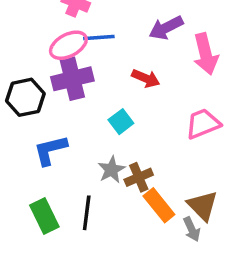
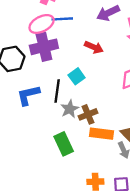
orange rectangle: (159, 205) -> (102, 134), turned -45
black line: (87, 213) -> (57, 91), moved
green rectangle: (44, 216) -> (64, 144), moved

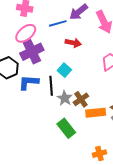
blue line: (62, 19) -> (58, 23), moved
blue L-shape: (28, 95) -> (29, 82), moved, turned 30

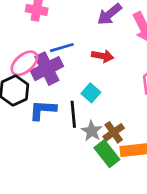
blue line: (58, 23) -> (62, 48), moved
pink ellipse: (26, 33) -> (24, 63), moved
green rectangle: (66, 128) -> (107, 154), moved

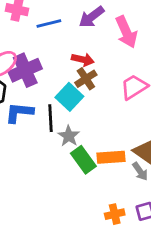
blue line: (62, 48) -> (49, 24), moved
cyan square: (91, 93) -> (69, 97), size x1.4
brown cross: (114, 132) -> (86, 79), moved

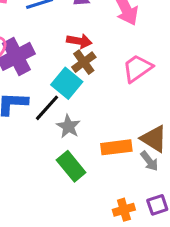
black line: (50, 118) -> (47, 108), turned 48
green rectangle: (83, 160) -> (71, 166), moved

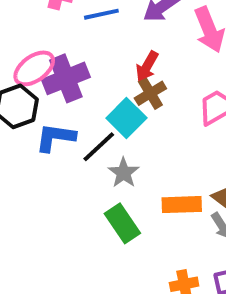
red arrow: (79, 41) -> (147, 66), turned 105

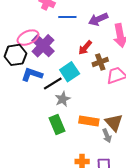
purple cross: (66, 78) -> (43, 46), turned -35
brown cross: (150, 93) -> (100, 62), moved

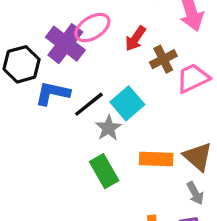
pink ellipse: (28, 38) -> (92, 28), moved
cyan square: (70, 72) -> (127, 103), moved
gray arrow: (107, 136) -> (195, 193), moved

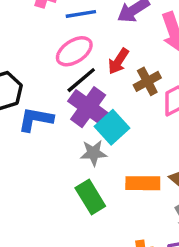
purple cross: (65, 44) -> (88, 107), moved
black line: (89, 104) -> (81, 80), moved
gray star: (108, 128) -> (93, 153), turned 30

